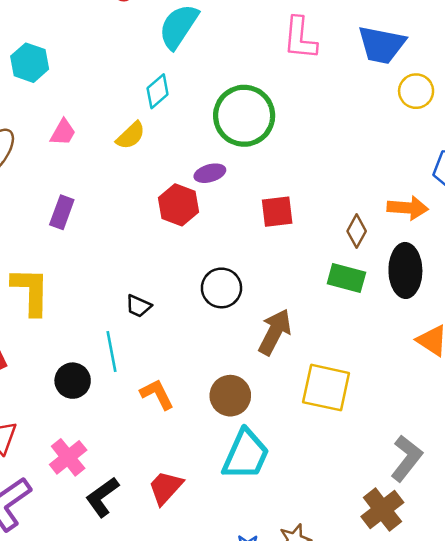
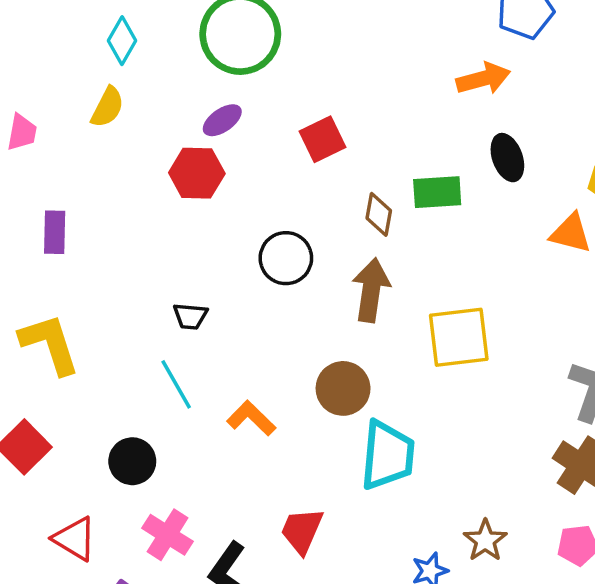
brown diamond: (357, 231) -> (379, 214), moved
black ellipse: (405, 270) -> (507, 158), size x0.7
black circle: (73, 381) -> (132, 461), moved

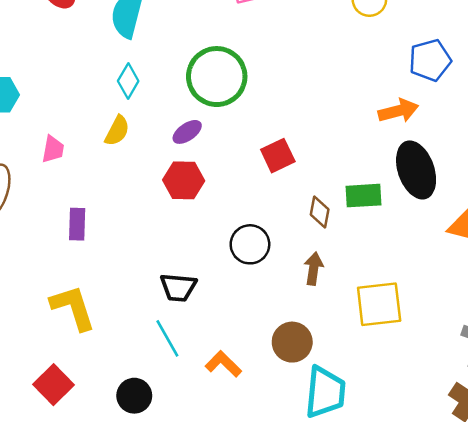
purple ellipse: (222, 120) -> (187, 132), moved
black ellipse: (507, 158) -> (416, 170), size x1.6
brown arrow: (371, 290) -> (314, 269), size x0.7
black trapezoid: (190, 316) -> (178, 287), size x1.4

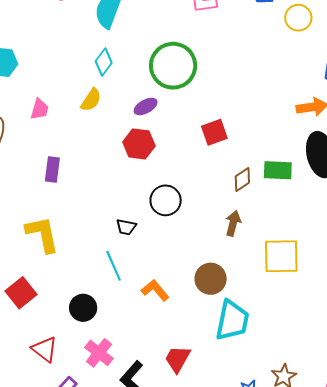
brown diamond: (320, 212) -> (242, 180), turned 40
black circle: (250, 244) -> (166, 200), moved
black trapezoid: (178, 287) -> (126, 227), size x0.7

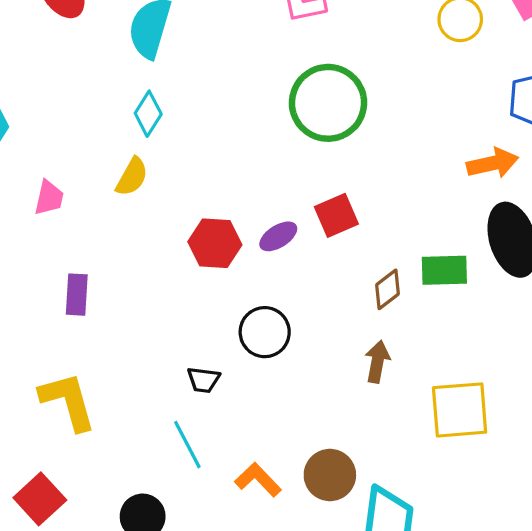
green circle: (173, 66) -> (328, 103), moved
purple ellipse: (146, 106) -> (278, 236), moved
brown circle: (211, 279) -> (330, 475), moved

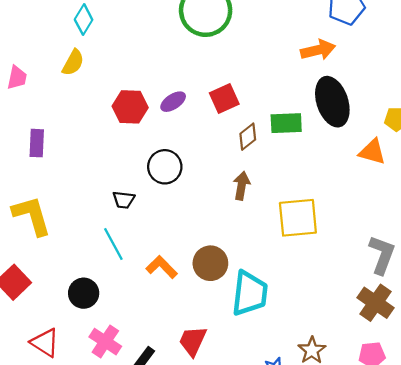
red square: (336, 215) -> (224, 99), moved

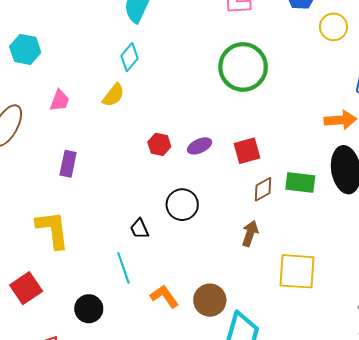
red hexagon: (130, 107) -> (159, 144), size x0.7
black trapezoid: (124, 200) -> (139, 229), turned 50

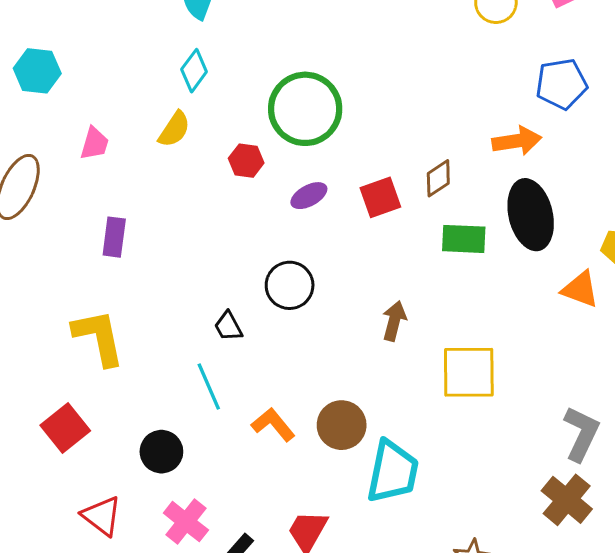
green circle: (243, 67) -> (305, 109), moved
red hexagon: (159, 144) -> (246, 161), moved
brown diamond: (263, 189) -> (438, 178), moved

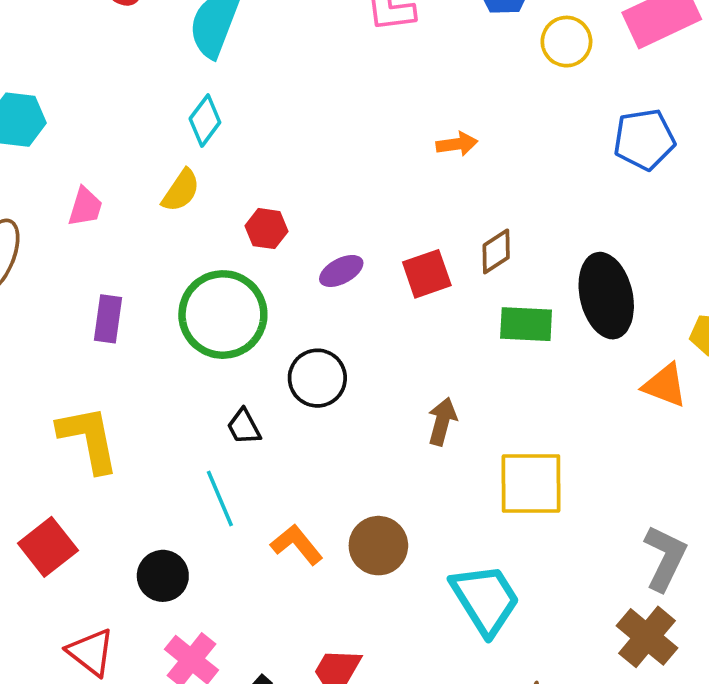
green circle: (305, 109) -> (223, 315), moved
orange arrow: (517, 141) -> (457, 144), moved, size x0.7
cyan trapezoid: (393, 472) -> (485, 599), moved, turned -44

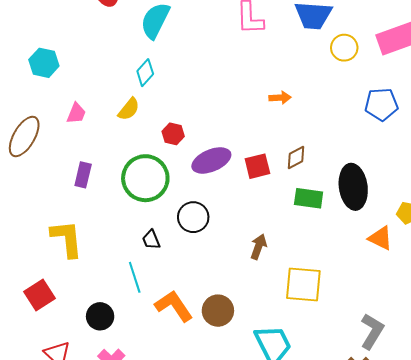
purple ellipse: (341, 271) -> (211, 160), size x1.6
orange L-shape: (297, 544) -> (174, 306), size x1.4

